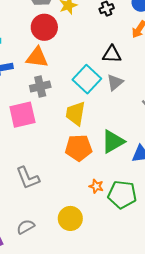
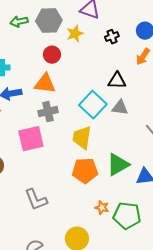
red circle: (44, 27) -> (52, 55), size x0.7
gray triangle: (115, 82) -> (120, 108), turned 48

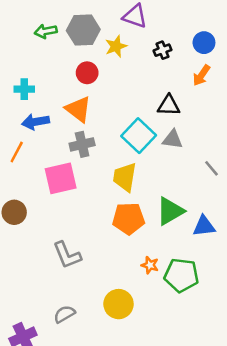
orange triangle: (45, 84) -> (78, 109), turned 30

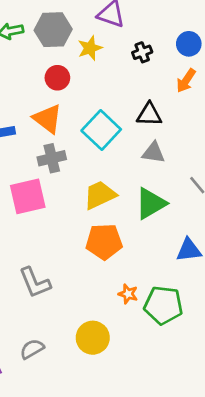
cyan square: (139, 136) -> (101, 130), moved
yellow trapezoid: (125, 177) -> (100, 195), turned 56
green triangle: (170, 211) -> (151, 203), moved

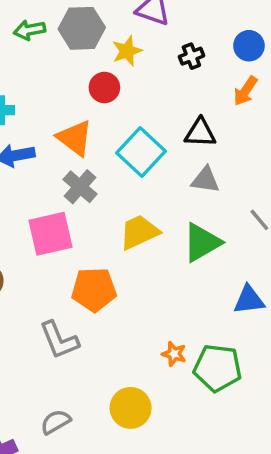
red circle: (57, 78) -> (104, 88), moved
gray cross: (52, 158) -> (80, 187), turned -36
orange pentagon: (104, 242) -> (94, 289), moved

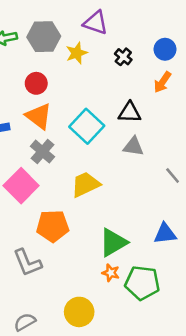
black cross: (191, 56) -> (123, 57), turned -30
red circle: (104, 88) -> (36, 83), moved
pink square: (50, 234) -> (21, 186), turned -32
green triangle: (202, 242) -> (113, 242), moved

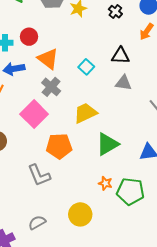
red circle: (36, 83) -> (29, 37), moved
cyan square: (87, 126) -> (86, 67), size x0.6
green triangle: (113, 242) -> (107, 144), moved

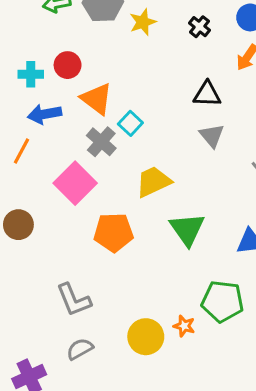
cyan square: (86, 67) -> (130, 123), moved
gray triangle: (123, 83) -> (212, 136), turned 42
green triangle: (107, 144) -> (187, 229), turned -35
gray L-shape: (39, 175) -> (74, 300), moved
orange star: (105, 183) -> (184, 326), moved

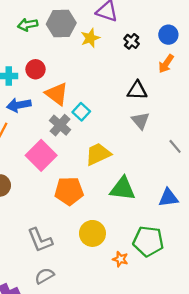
green triangle: (187, 229) -> (123, 189), turned -48
yellow circle: (146, 337) -> (92, 233), moved

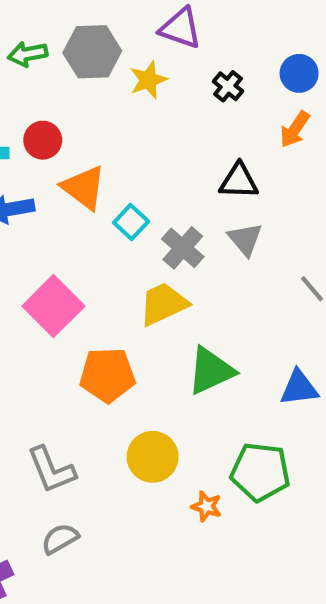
gray cross: (60, 125) -> (183, 248), moved
green triangle: (123, 189) -> (211, 371), turned -32

